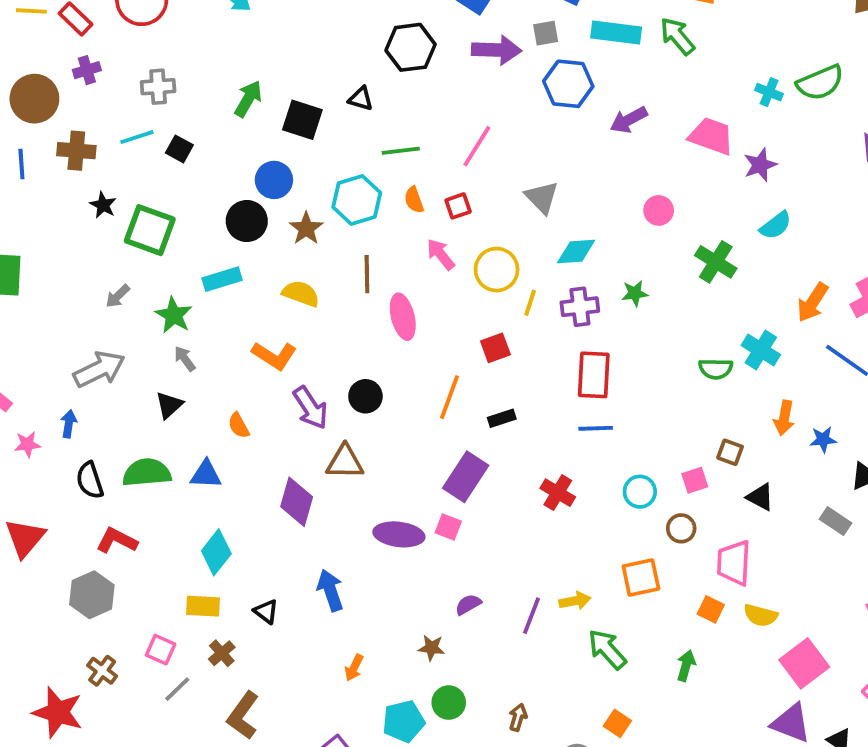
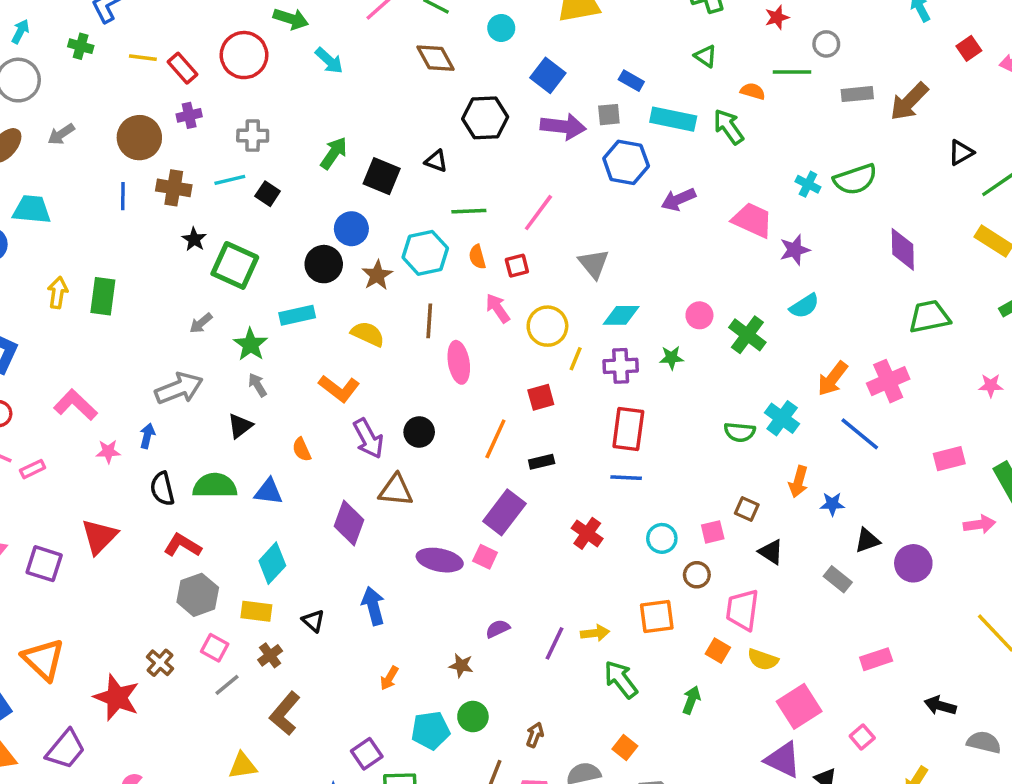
pink circle: (659, 210) -> (699, 315), moved
gray hexagon: (92, 595) -> (198, 595), moved

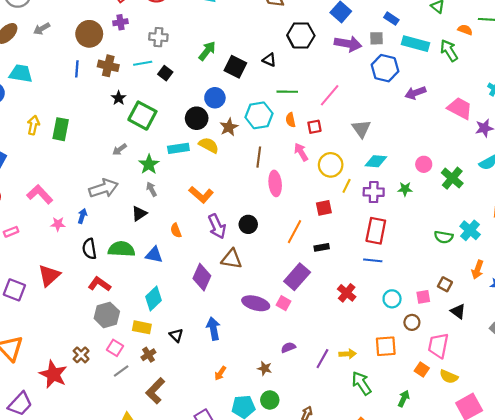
yellow semicircle: (368, 334) -> (209, 145), moved

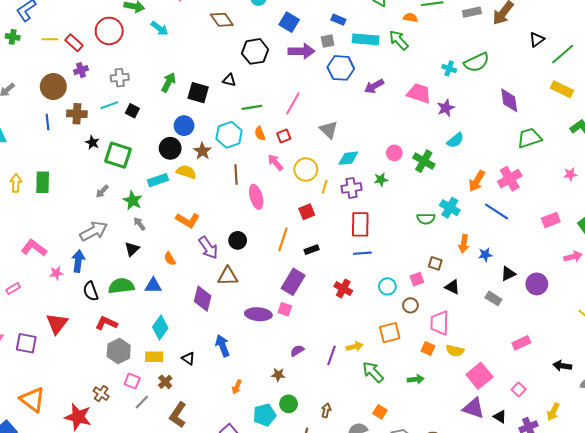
blue arrow: (82, 216) -> (78, 261), size x1.5
green arrow: (404, 398) -> (416, 379), turned 70

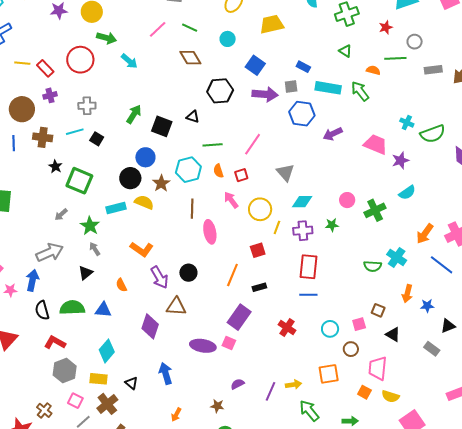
green semicircle: (477, 62) -> (433, 134), moved
green cross: (424, 161) -> (375, 210), turned 30
brown cross: (165, 382) -> (107, 404), size x1.5

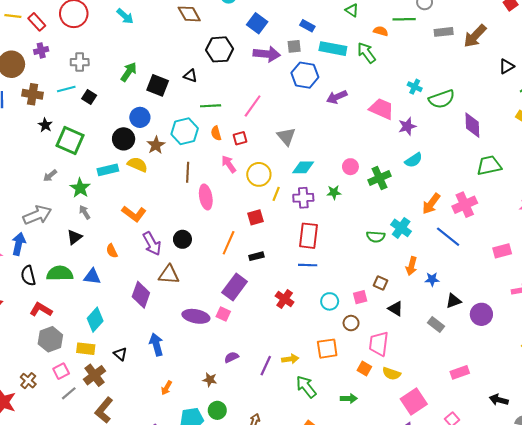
pink square: (75, 401) -> (61, 371), turned 35

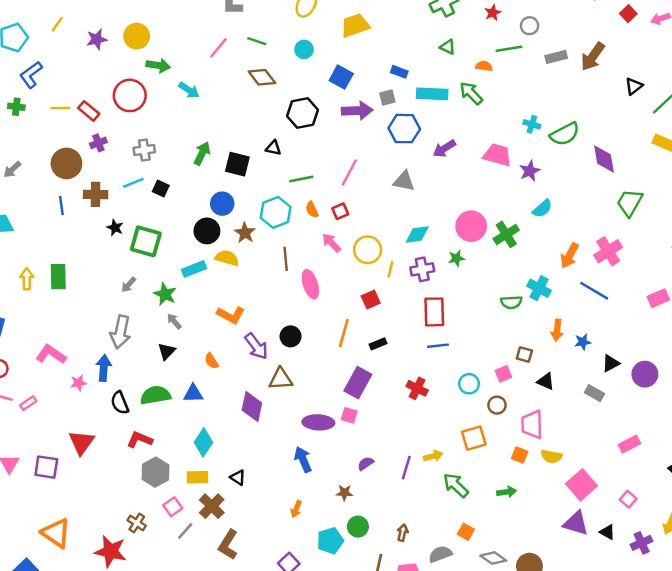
gray triangle: (286, 136) -> (404, 181), moved, turned -30
green trapezoid: (489, 166) -> (630, 203), turned -40
pink circle: (350, 167) -> (471, 226), size x1.6
gray arrow: (37, 215) -> (120, 332), turned 132
blue arrow: (156, 345) -> (303, 459), moved

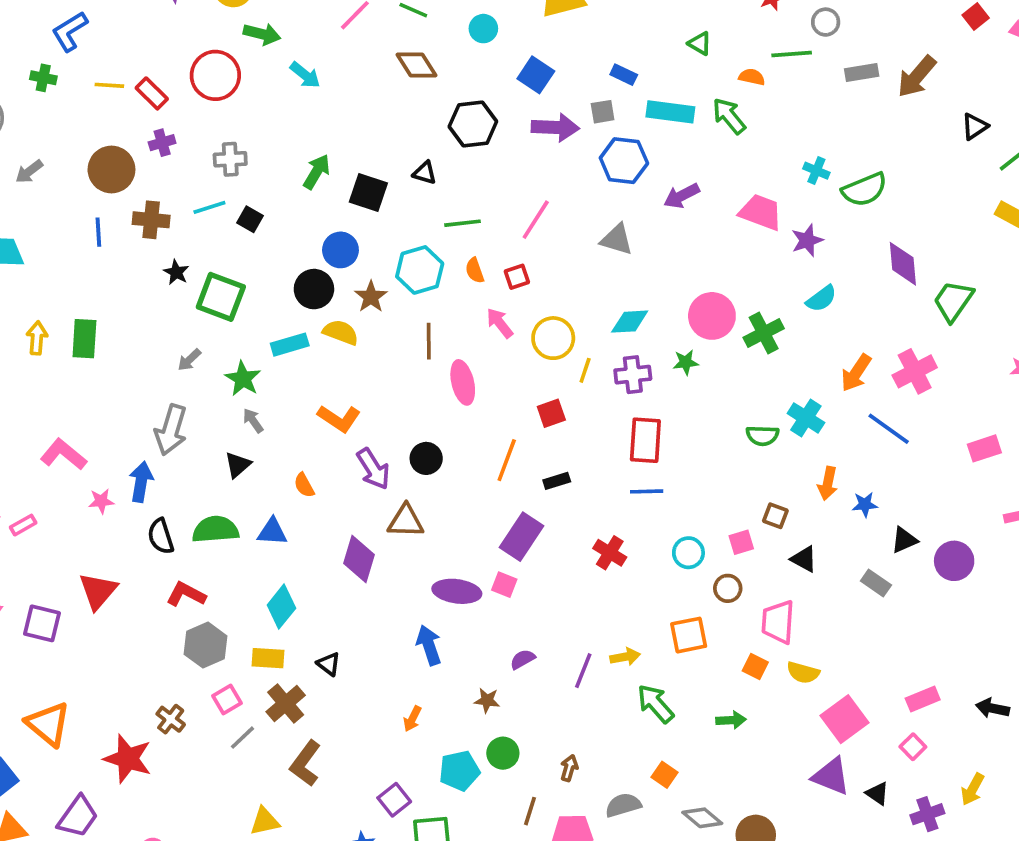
purple diamond: (604, 159) -> (903, 264), moved
pink rectangle: (629, 444) -> (923, 699), moved

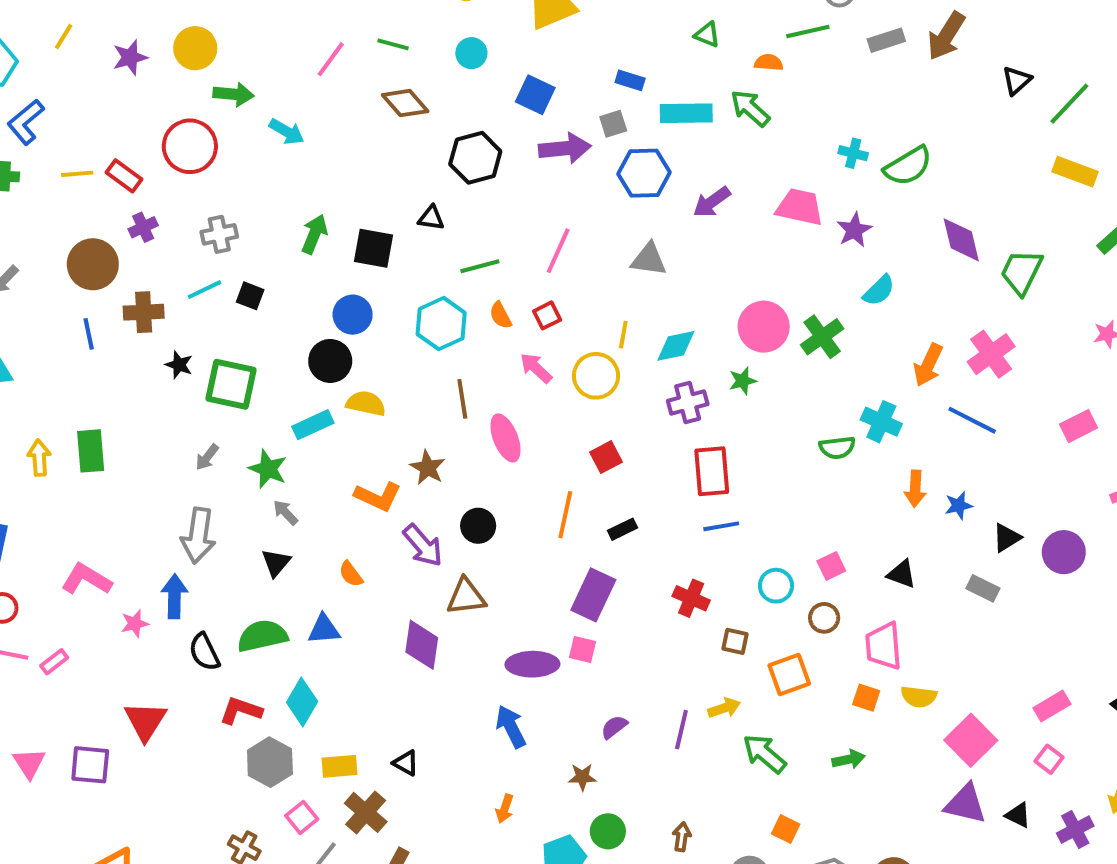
brown star: (371, 297) -> (428, 468), moved
yellow line: (585, 370) -> (623, 335), moved
brown square: (775, 516) -> (735, 641), moved
cyan diamond: (281, 607) -> (302, 702), moved

